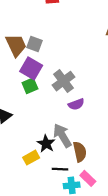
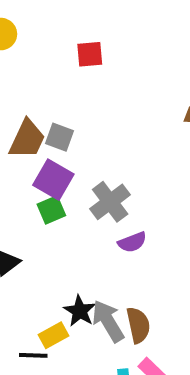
brown trapezoid: (16, 45) -> (27, 139), turned 50
gray arrow: (62, 136) -> (108, 321), moved
black line: (60, 169) -> (33, 355), moved

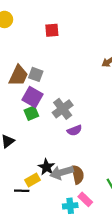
gray arrow: (108, 321) -> (62, 172), turned -75

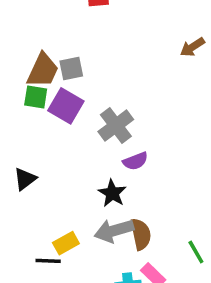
gray square: (36, 74) -> (71, 68), turned -32
green square: (31, 113) -> (36, 97), moved, turned 32
black star: (46, 167) -> (112, 193), moved

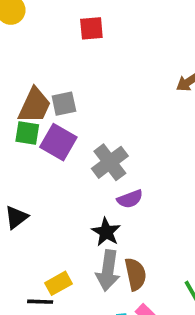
gray arrow: (114, 231) -> (108, 270), turned -66

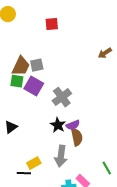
purple semicircle: (130, 199) -> (73, 125), moved
black star: (106, 232) -> (58, 125), moved
brown semicircle: (135, 274) -> (77, 137), moved

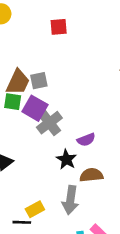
gray cross: (62, 97) -> (49, 123), moved
purple semicircle: (73, 125) -> (86, 140), moved
brown semicircle: (77, 137) -> (91, 175), turned -84

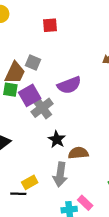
gray square: (39, 81) -> (33, 63), moved, turned 35
purple square: (35, 108) -> (30, 95), turned 30
purple semicircle: (86, 140) -> (69, 85), moved, size x1.5

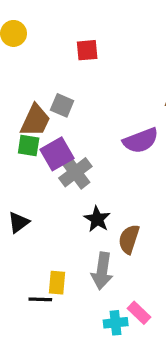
purple semicircle: (69, 85) -> (141, 140), moved
brown semicircle: (78, 153) -> (129, 239), turned -66
yellow rectangle: (30, 182) -> (57, 283), turned -56

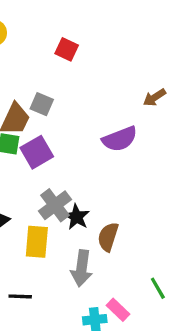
red square: (87, 50) -> (67, 49), turned 30
gray cross: (75, 172) -> (55, 205), moved
yellow rectangle: (57, 283) -> (37, 242), moved, size x1.4

